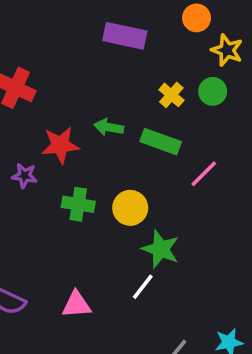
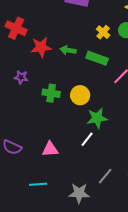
red star: (60, 145) -> (41, 47), moved
green star: (161, 249) -> (97, 118), turned -30

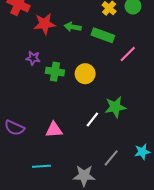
purple star: (21, 77) -> (33, 58), moved
green star: (97, 118) -> (115, 107), moved

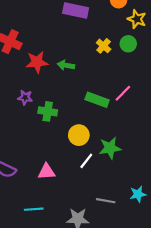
green rectangle: (103, 35) -> (97, 100), moved
yellow circle: (85, 74) -> (79, 135), moved
gray line: (111, 158) -> (106, 201), turned 60

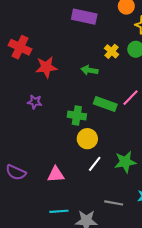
green arrow: (66, 65) -> (89, 70), moved
green cross: (48, 111) -> (77, 116), moved
green star: (110, 148) -> (125, 162), moved
cyan line: (34, 209) -> (59, 211), moved

